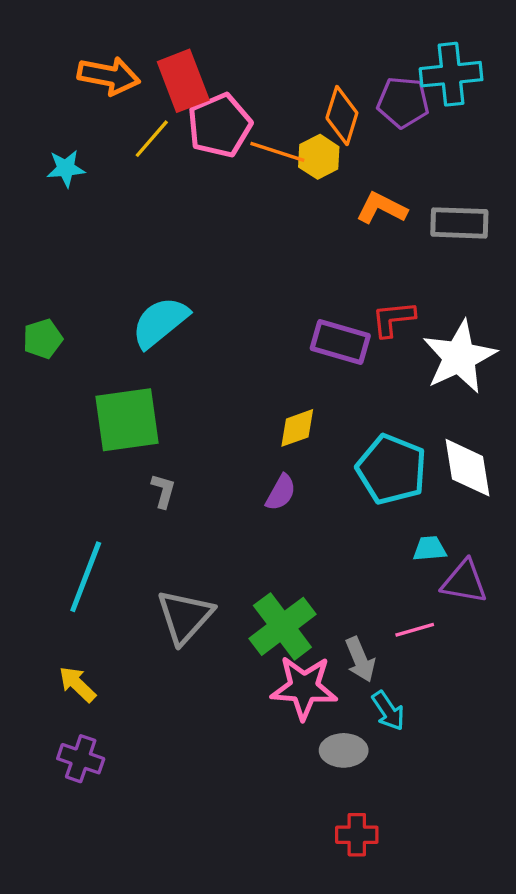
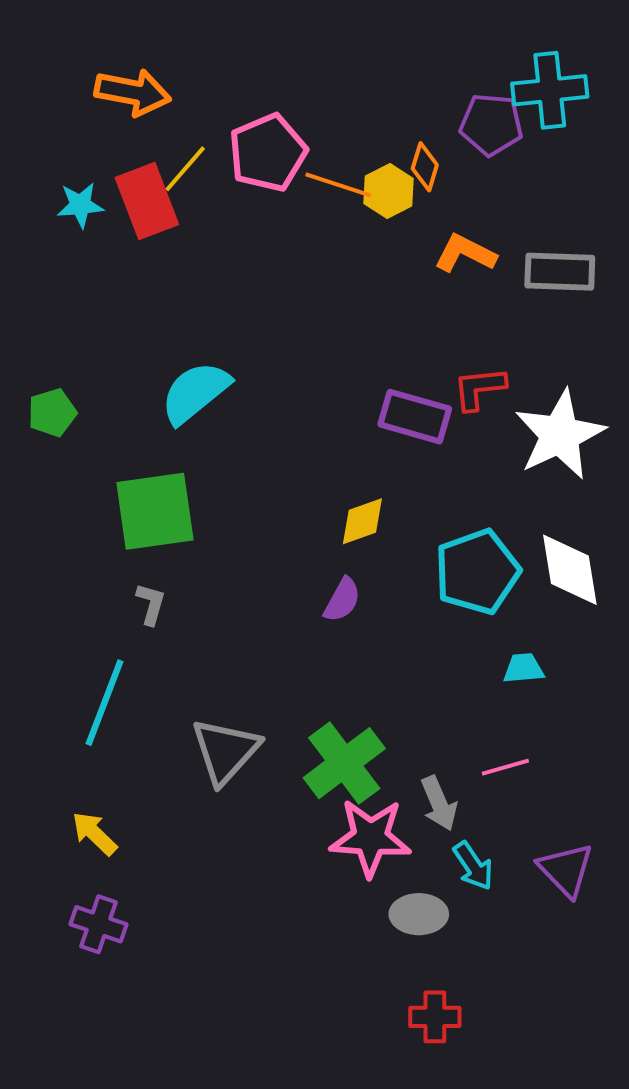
red rectangle: (183, 81) -> (147, 201), moved
orange diamond: (342, 115) -> (425, 167), moved, size x0.7
cyan pentagon: (392, 469) -> (477, 572), turned 30
gray L-shape: (163, 491) -> (151, 604), moved
purple triangle: (464, 582) -> (566, 870), moved, turned 36

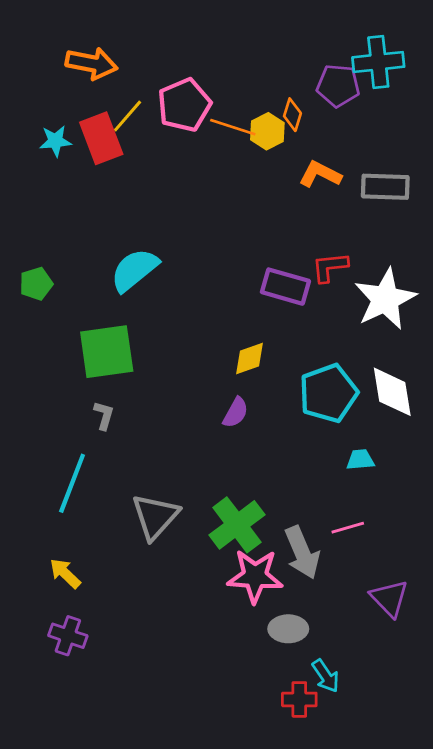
gray arrow: (439, 803) -> (302, 553), size x1.4
cyan arrow: (473, 866) -> (326, 676), moved

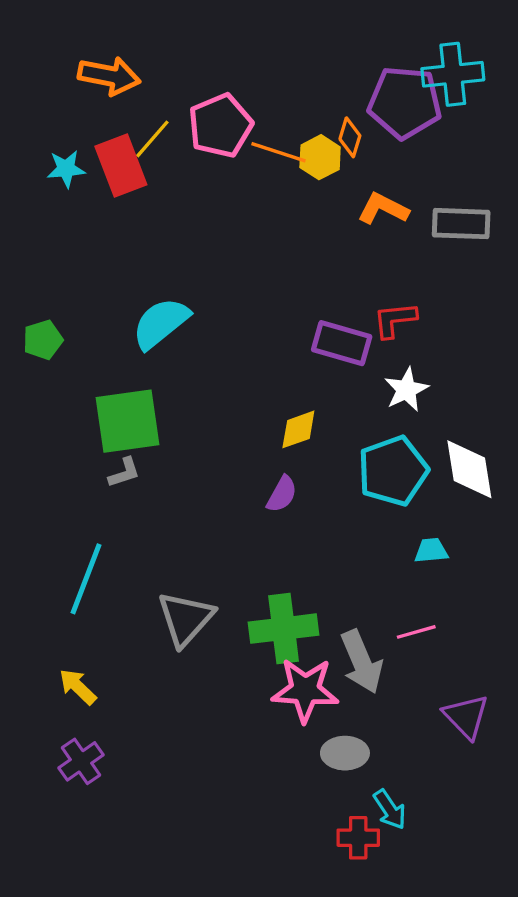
purple pentagon: (338, 86) -> (405, 102), size x1.4
white star: (385, 299) -> (406, 390), moved, size x0.6
gray L-shape: (104, 415) -> (124, 473), moved, turned 56
green cross: (237, 525) -> (284, 629), turned 30
purple cross: (68, 636) -> (81, 761), turned 36

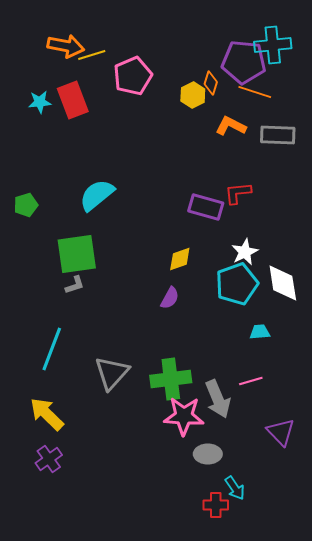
yellow line: (152, 139) -> (92, 55), moved, turned 32
orange line: (279, 152) -> (255, 92), moved
white star: (406, 390) -> (245, 252), moved
yellow arrow: (78, 687) -> (47, 414), size x1.5

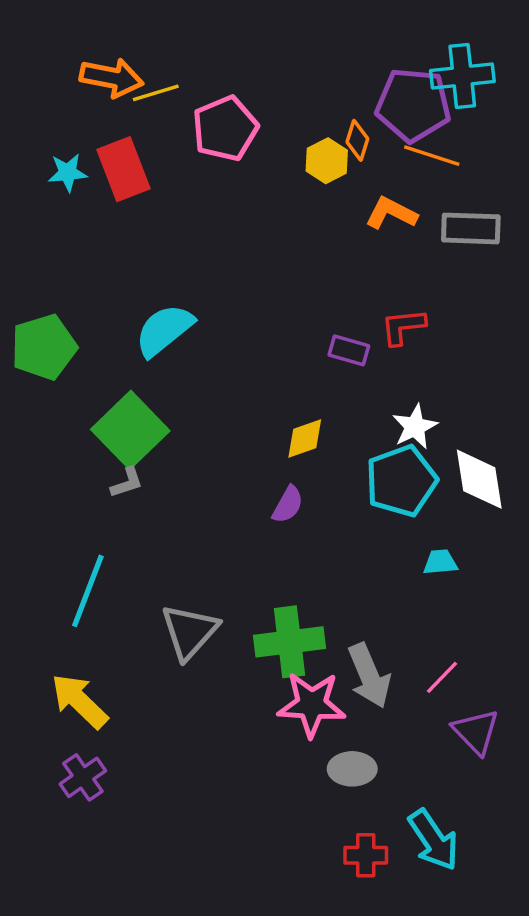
green pentagon: (26, 205) -> (44, 347), size x1.6
purple rectangle: (206, 207) -> (349, 350), size x0.7
green square: (77, 254) -> (130, 430), turned -36
pink line: (251, 381) -> (442, 677), moved, turned -30
cyan arrow: (235, 488) -> (434, 840), moved, size x1.5

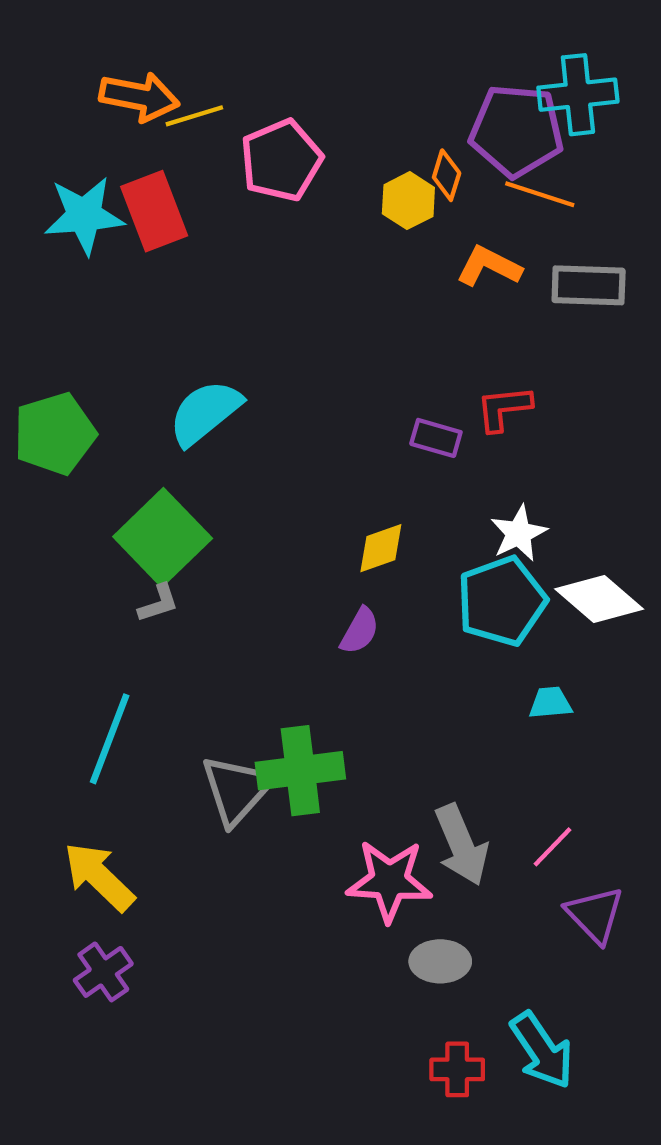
cyan star: (68, 173) -> (84, 215), size x1.6
white diamond: (479, 479) -> (599, 599), turned -40
green cross: (290, 642) -> (300, 771), moved

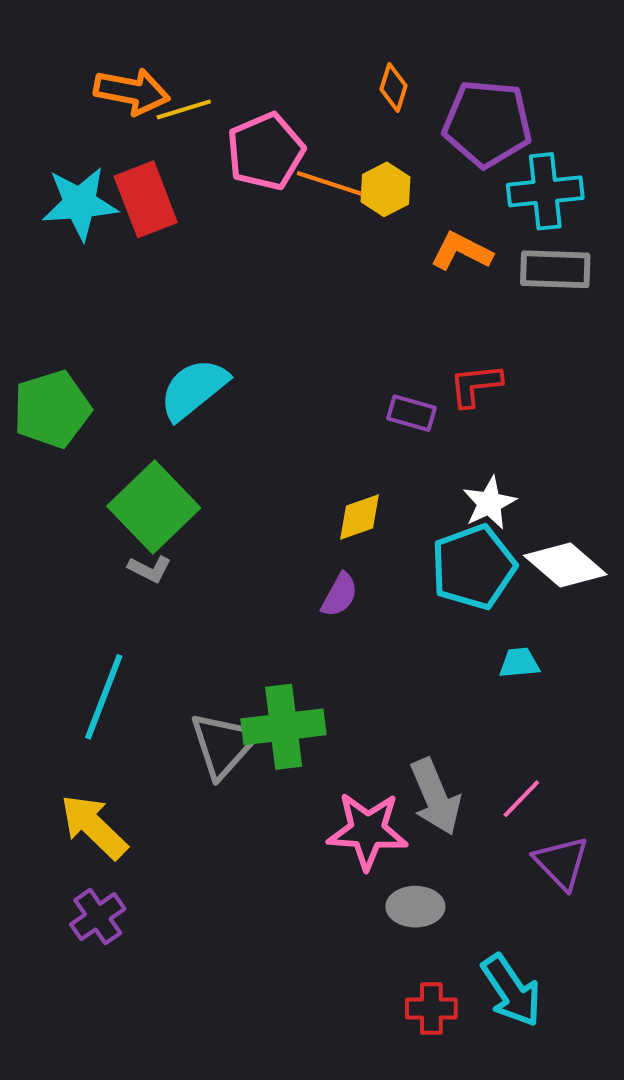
cyan cross: (578, 95) -> (545, 191), moved
orange diamond: (447, 175) -> (393, 87), moved
orange line: (540, 194) -> (330, 183), moved
gray L-shape: (158, 603) -> (150, 569), turned 45

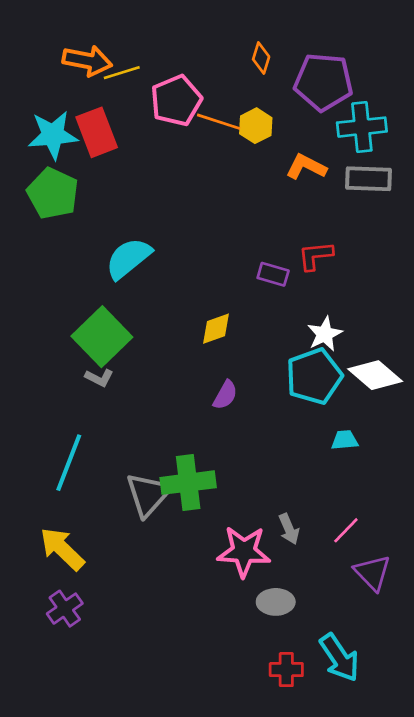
green pentagon: (52, 409) -> (53, 193), moved, turned -30
yellow diamond: (359, 517) -> (216, 329), moved
gray arrow: (435, 797) -> (289, 529), size x0.6

